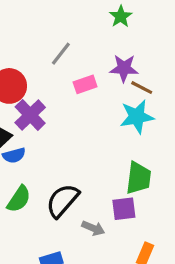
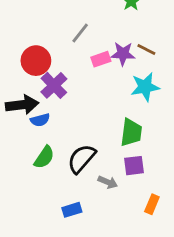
purple star: (124, 68) -> (123, 54), moved
brown line: (142, 88) -> (146, 50), moved
green trapezoid: (138, 178) -> (131, 132), moved

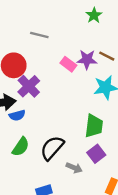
gray line: (80, 33) -> (39, 35), moved, turned 66
pink rectangle: (101, 59) -> (68, 64), turned 56
purple square: (134, 166) -> (96, 154), turned -30

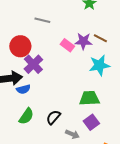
green trapezoid: (94, 126) -> (89, 98), turned -100
black semicircle: (52, 148) -> (53, 117), size x0.7

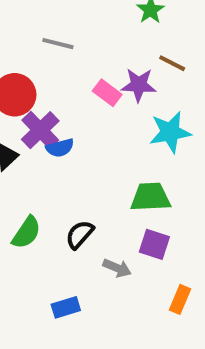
brown line: (100, 38) -> (172, 63), moved
blue semicircle: (23, 89) -> (60, 148), moved
purple square: (91, 122) -> (154, 244), turned -35

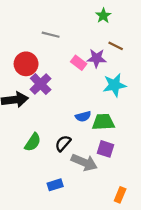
blue semicircle: (60, 148) -> (83, 116), moved
gray arrow: (117, 268) -> (84, 162), size x1.6
orange rectangle: (180, 299) -> (120, 195), moved

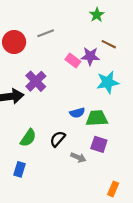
gray line: (51, 35) -> (46, 33), turned -35
red circle: (26, 64) -> (14, 42), moved
gray arrow: (84, 162) -> (78, 157), size x0.6
blue rectangle: (55, 185) -> (20, 169), moved, turned -56

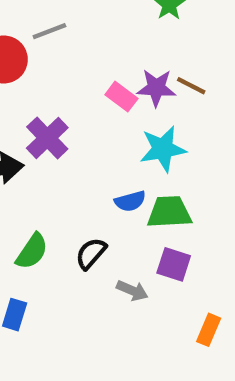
gray line: (46, 33) -> (49, 31), moved
brown line: (109, 44) -> (191, 86), moved
cyan star: (108, 82) -> (163, 149), moved
orange rectangle: (113, 189) -> (209, 330), moved

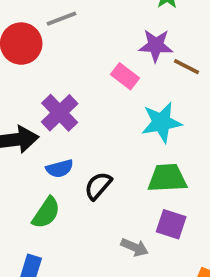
purple star: (156, 88) -> (156, 45), moved
blue semicircle: (130, 201) -> (60, 169), moved
black semicircle: (91, 254) -> (98, 186), moved

